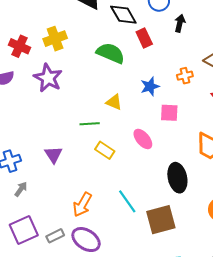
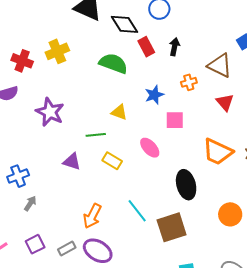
black arrow: (180, 23) -> (174, 47), moved
purple star: (48, 78) -> (50, 112), moved
purple triangle: (53, 155) -> (72, 162), moved, turned -36
purple square: (24, 230) -> (35, 244), size x0.7

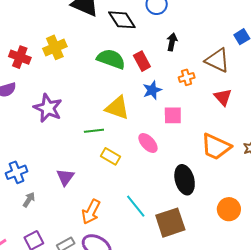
red rectangle: (146, 47) -> (142, 61), moved
yellow triangle: (119, 112) -> (117, 108), size x1.5
purple triangle: (72, 162) -> (65, 177), moved, turned 48

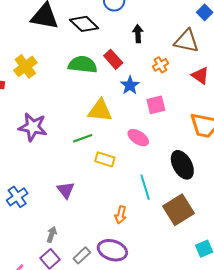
gray arrow: (29, 200) -> (52, 234), moved
cyan line: (136, 206) -> (145, 187), moved, turned 35
orange arrow: (91, 212) -> (121, 215), moved, size x0.7

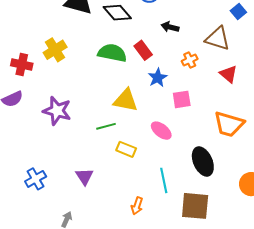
black arrow: (138, 34) -> (170, 27), turned -78
brown square: (178, 210) -> (195, 206), turned 32

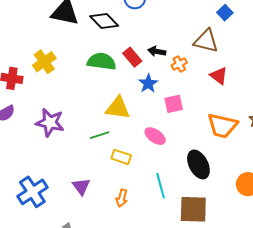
black arrow: (170, 27) -> (157, 51), moved
blue cross: (36, 179) -> (32, 192), size x1.4
orange arrow: (137, 206) -> (122, 198), moved

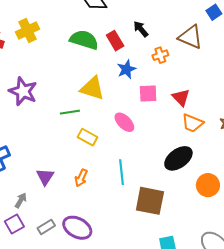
black arrow: (157, 51) -> (141, 29), moved, turned 30
red triangle: (219, 76) -> (181, 97), moved
orange trapezoid: (222, 126) -> (192, 123), size x0.7
black ellipse: (198, 164) -> (178, 158), moved, turned 72
purple triangle: (81, 186) -> (45, 177), moved

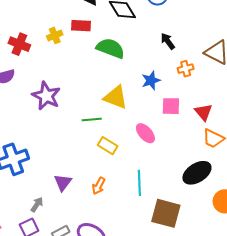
yellow cross: (28, 30) -> (55, 35), size x0.7
red rectangle: (115, 41) -> (81, 26), moved, turned -60

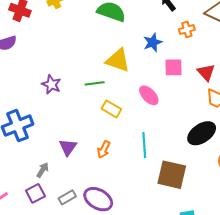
purple star: (46, 96) -> (51, 84), moved, size x0.7

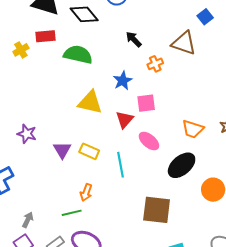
red triangle: (206, 72) -> (124, 120), moved, turned 30
green line: (95, 83) -> (72, 213), moved
pink ellipse: (149, 95) -> (149, 141), moved
cyan line: (144, 145) -> (121, 165), moved
purple triangle: (68, 147) -> (62, 150), moved

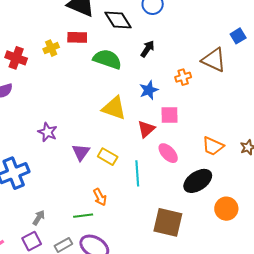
black arrow: (134, 39) -> (147, 49), moved, turned 72
orange arrow: (86, 192) -> (100, 197), turned -54

